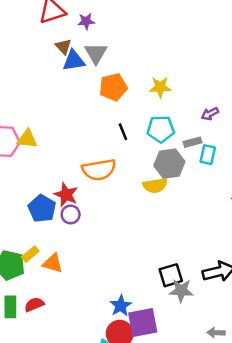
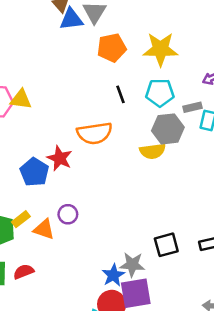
yellow star: (160, 87) -> (160, 49), size x1.5
purple circle: (71, 214) -> (68, 214), moved
gray star: (181, 291) -> (132, 265), moved

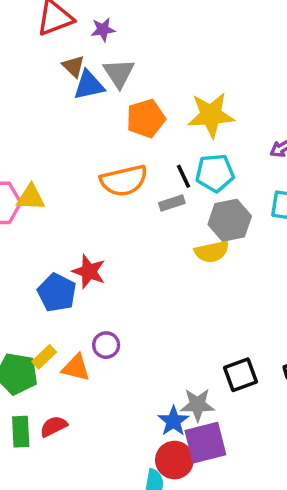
black line: (120, 94) -> (184, 176), moved
gray rectangle: (193, 107) -> (172, 203), moved
orange semicircle: (95, 133) -> (124, 181), moved

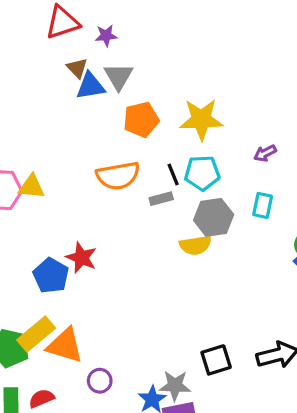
purple circle: (106, 345) -> (100, 381), moved
yellow rectangle: (44, 357) -> (36, 334), size x1.6
orange triangle: (76, 368) -> (65, 345), size x1.4

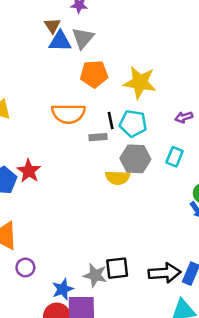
gray star: (175, 386) -> (95, 275), moved

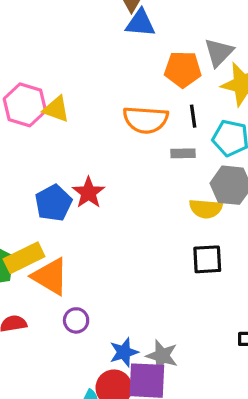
gray triangle: (83, 38) -> (219, 52), moved
black line: (111, 121) -> (193, 116), moved
black square: (117, 268) -> (207, 259), moved
gray star: (95, 275) -> (162, 356), moved

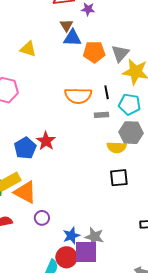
orange pentagon: (183, 69) -> (94, 52), moved
yellow triangle: (56, 109) -> (28, 49), moved

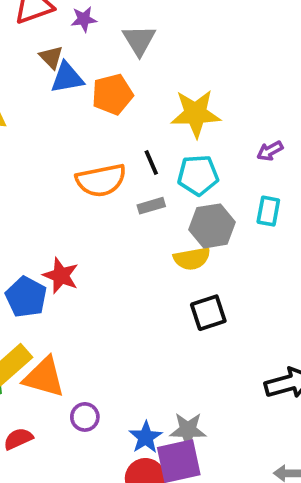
gray triangle: (120, 53) -> (139, 40), moved

